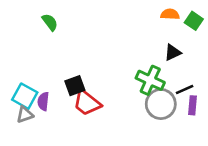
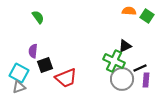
black triangle: (173, 53) -> (125, 46), moved
black square: (75, 86) -> (45, 65), moved
purple semicircle: (43, 101) -> (33, 51), moved
red trapezoid: (87, 103) -> (66, 78), turned -60

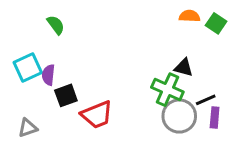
black triangle: (125, 46) -> (184, 68), turned 40
cyan square: (19, 73) -> (28, 68), moved, turned 36

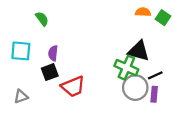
cyan square: (28, 68) -> (21, 51), turned 30
black triangle: (184, 68) -> (139, 51), size x1.5
purple semicircle: (48, 75) -> (53, 53), moved
purple rectangle: (215, 118) -> (154, 94), moved

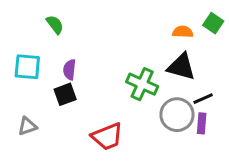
orange semicircle: (143, 12) -> (183, 32), moved
green cross: (126, 68) -> (142, 84), moved
red trapezoid: (73, 86) -> (107, 136), moved

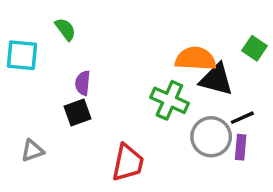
green square: (213, 23) -> (254, 48), moved
orange semicircle: (183, 32) -> (195, 59), moved, size x1.6
cyan square: (27, 67) -> (22, 55), moved
red trapezoid: (107, 136) -> (128, 163), turned -56

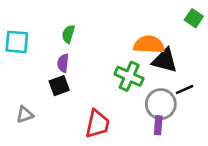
green semicircle: (65, 29) -> (68, 34), moved, turned -126
green square: (254, 48) -> (194, 18), moved
purple rectangle: (241, 147) -> (158, 125), moved

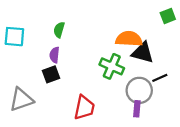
green square: (194, 18) -> (168, 16), turned 35
gray triangle: (25, 115) -> (21, 100), size x1.6

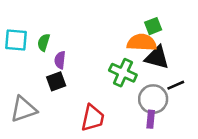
green square: (168, 16) -> (153, 26), moved
green semicircle: (59, 30) -> (44, 42), moved

